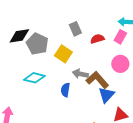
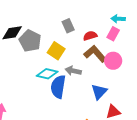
cyan diamond: (34, 78) -> (47, 74), moved
brown L-shape: (97, 80) -> (95, 54), moved
blue semicircle: (65, 90) -> (58, 87), size x1.6

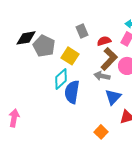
brown L-shape: (95, 54) -> (109, 59), turned 85
gray arrow: (73, 71) -> (102, 76), moved
cyan diamond: (47, 74) -> (61, 79), turned -55

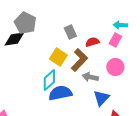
gray pentagon: (44, 46) -> (25, 23), moved
brown L-shape: (109, 59) -> (79, 60), moved
blue semicircle: (72, 92) -> (60, 93), turned 70

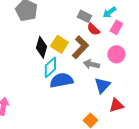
cyan arrow: (120, 25) -> (109, 12), moved, turned -40
gray rectangle: (70, 32) -> (84, 16), moved, turned -40
black diamond: (14, 39) -> (41, 47), moved, turned -65
red semicircle: (92, 42) -> (93, 29), turned -120

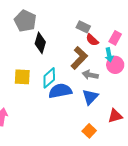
cyan arrow: (109, 12) -> (109, 55), moved, turned -64
yellow square: (59, 44) -> (22, 77), moved, turned -30
black diamond: (41, 47) -> (40, 43), moved
blue triangle: (102, 85) -> (90, 97), moved

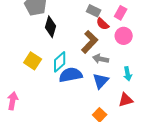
pink rectangle: (115, 38) -> (121, 13), moved
cyan arrow: (109, 55) -> (128, 74), moved
pink circle: (115, 65) -> (124, 36), moved
yellow square: (22, 77) -> (33, 61), turned 30

